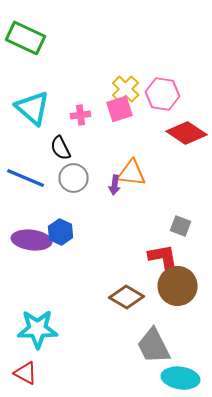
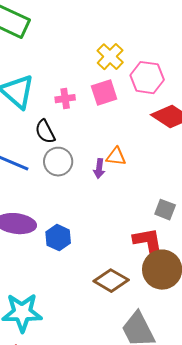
yellow cross: (126, 89) -> (110, 57), moved
orange triangle: (132, 173) -> (116, 157), size x0.7
blue hexagon: (61, 232) -> (58, 238), moved

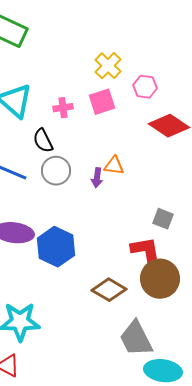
pink hexagon: (147, 78) -> (145, 87), size x0.7
blue hexagon: (58, 238) -> (56, 247), size x1.5

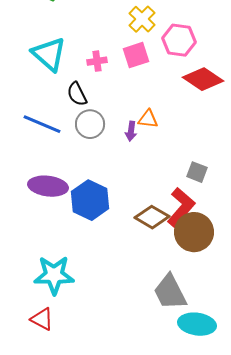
pink hexagon: (145, 87) -> (179, 40), size x1.4
red L-shape: (147, 254) -> (181, 207), turned 51
brown diamond: (109, 290) -> (152, 217), moved

